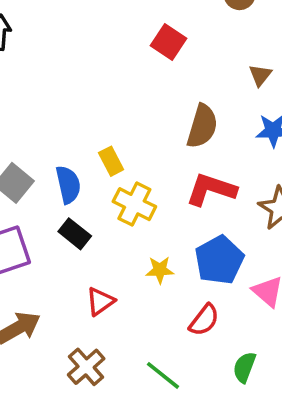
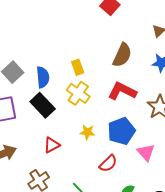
yellow rectangle: (111, 161) -> (78, 67), moved
black rectangle: (75, 234) -> (43, 105), size x1.4

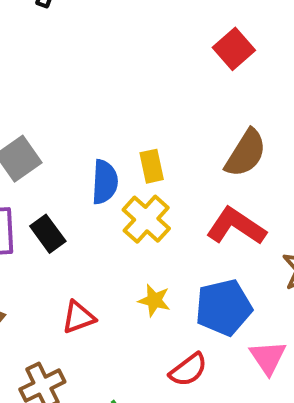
blue semicircle: (43, 77) -> (105, 182), moved
black rectangle: (43, 105) -> (48, 234), moved, size x0.7

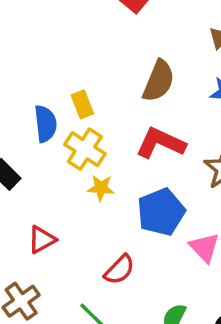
yellow star: (154, 300) -> (101, 188), moved
red semicircle: (188, 370) -> (119, 270), moved

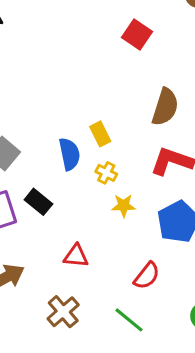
yellow cross: (85, 149) -> (106, 173), size x0.6
red triangle: (42, 240) -> (76, 256), turned 40

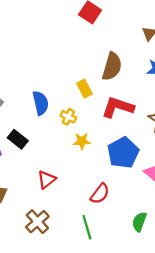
yellow rectangle: (100, 134) -> (84, 89), moved
red triangle: (76, 256) -> (47, 180), turned -42
green line: (129, 320) -> (87, 227), turned 35

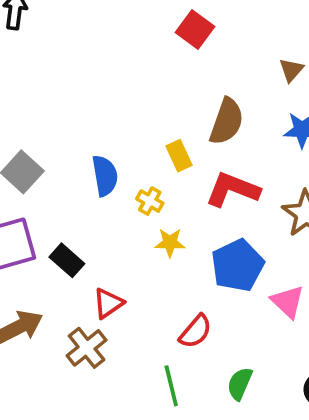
black rectangle: (18, 139) -> (67, 260), moved
brown cross: (37, 222) -> (87, 348), moved
green semicircle: (139, 222) -> (240, 384), moved

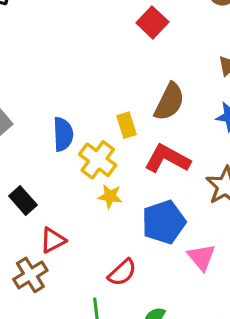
yellow cross: (150, 201) -> (98, 160), size x1.6

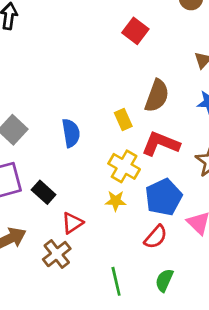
yellow cross: (98, 160) -> (124, 166), moved
yellow star: (110, 196) -> (116, 201), moved
red semicircle: (122, 272) -> (156, 237), moved

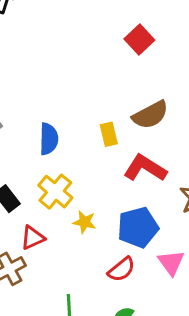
brown semicircle: (157, 96) -> (150, 115), turned 32
yellow cross: (124, 166) -> (55, 192), moved

